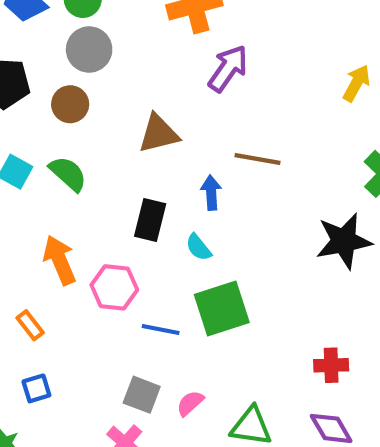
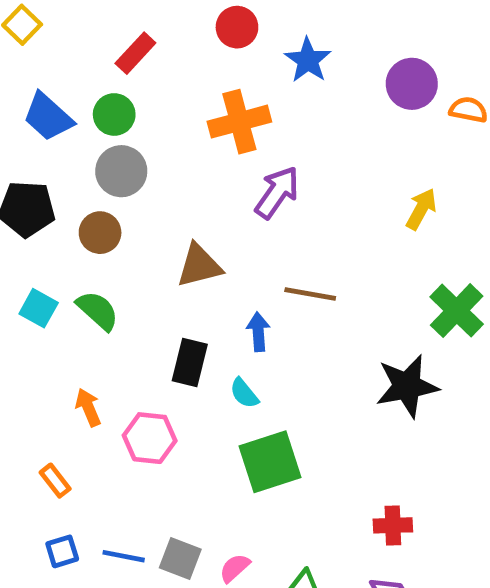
orange arrow: (60, 260) -> (88, 407), size x0.7
blue line: (161, 329) -> (124, 556), moved

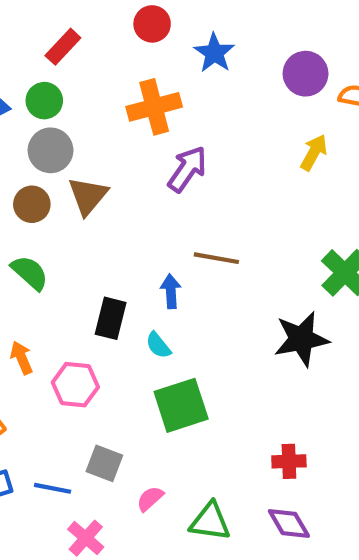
yellow arrow: (421, 209) -> (314, 152), moved
brown triangle: (199, 266) -> (88, 196), moved, turned -36
gray square: (180, 559) -> (104, 463), moved

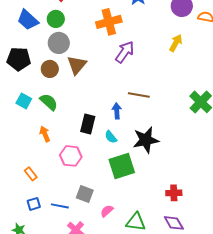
yellow arrow: (314, 152) -> (176, 43), moved
black star: (301, 339) -> (146, 140), moved
orange arrow: (21, 358) -> (45, 134), moved

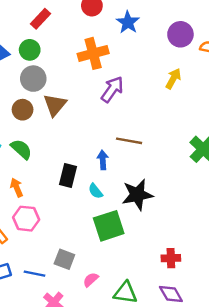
pink hexagon: (71, 156) -> (26, 219), moved

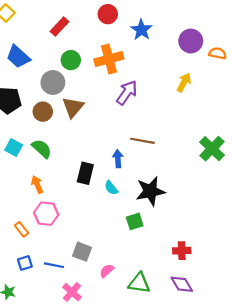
green circle: (30, 50) -> (71, 60), moved
green square: (109, 226) -> (135, 221), moved, size x0.6

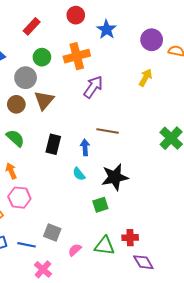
black rectangle: (85, 173) -> (53, 144), moved
red cross: (182, 251) -> (130, 238), moved
green triangle: (139, 283) -> (104, 246), moved

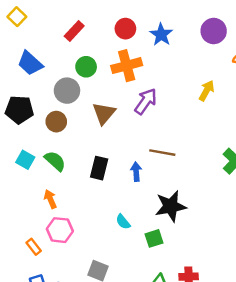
red circle: (76, 15) -> (125, 29), moved
purple circle: (152, 40) -> (214, 31), moved
brown triangle: (44, 100) -> (104, 113), moved
cyan semicircle: (79, 174) -> (123, 222), moved

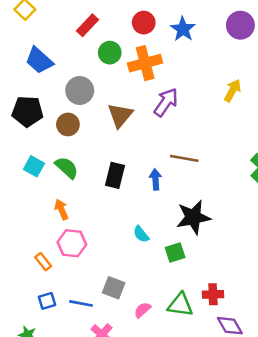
green circle: (86, 67) -> (110, 53), moved

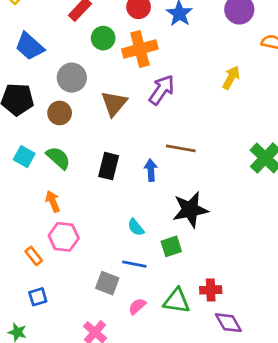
blue line: (81, 303) -> (134, 264), moved

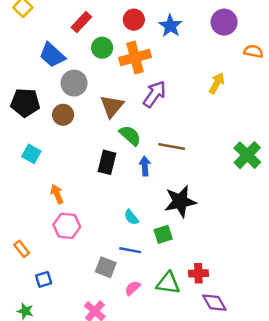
blue trapezoid: (30, 46) -> (52, 55), moved
green semicircle: (58, 158) -> (130, 136), moved
orange rectangle: (34, 256) -> (22, 249), moved

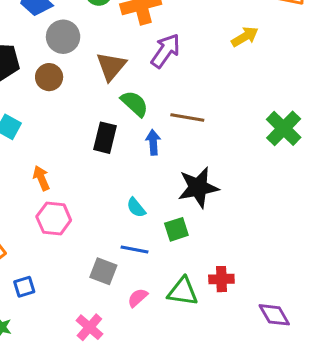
yellow arrow: (217, 83) -> (245, 37), turned 30
purple diamond: (214, 303) -> (274, 315), moved

